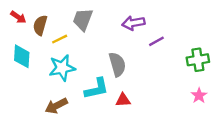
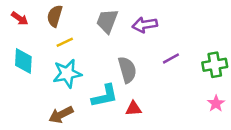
gray trapezoid: (83, 19) -> (107, 21), moved
brown semicircle: (40, 25) -> (55, 16), moved
purple line: (156, 41) -> (171, 58), moved

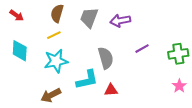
brown semicircle: (55, 16) -> (57, 13), moved

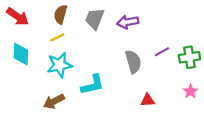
red arrow: (17, 15) -> (18, 17), size x1.5
purple line: (142, 49) -> (162, 52), moved
gray semicircle: (106, 58) -> (133, 62), moved
red triangle: (111, 90) -> (148, 100), moved

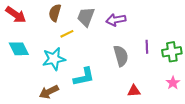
yellow line: (57, 37) -> (67, 34), moved
purple line: (162, 52) -> (147, 47), turned -64
cyan diamond: (21, 54) -> (19, 49), turned -30

